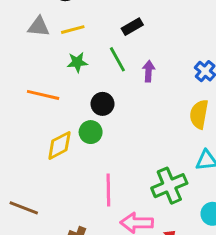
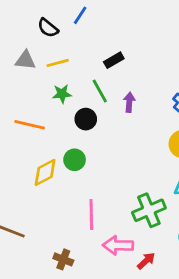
black circle: (103, 104) -> (86, 119), moved

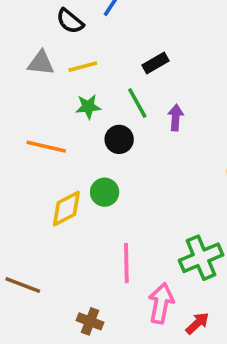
pink arrow: (118, 245) -> (161, 303), turned 100

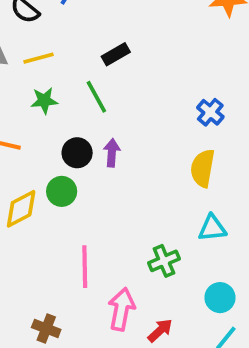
purple arrow: (176, 118) -> (112, 153), moved
black circle: (119, 139) -> (77, 153), moved
green cross: (201, 258) -> (164, 261), size x0.7

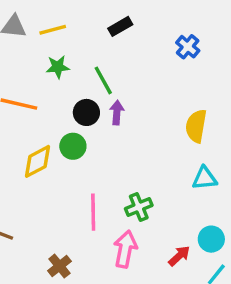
green line: (96, 97) -> (103, 80), moved
blue cross: (210, 112) -> (188, 47), moved
green cross: (164, 261) -> (139, 207), moved
brown cross: (46, 328) -> (59, 266), turned 30
red arrow: (160, 330) -> (179, 256), moved

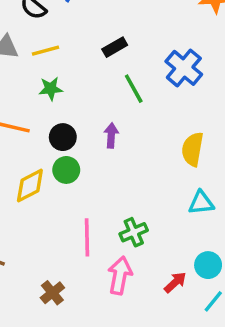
blue cross: (188, 47) -> (184, 68), size x1.5
green line: (103, 80) -> (134, 89), moved
black circle: (86, 112) -> (63, 137), moved

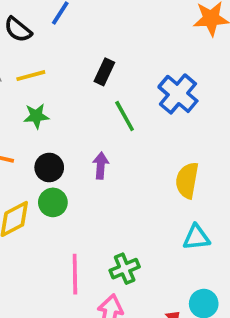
black rectangle: (115, 47) -> (104, 72), turned -35

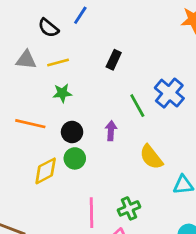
blue cross: (178, 94) -> (169, 93), moved
green line: (125, 116) -> (137, 106), moved
yellow semicircle: (187, 180) -> (151, 157), moved, turned -48

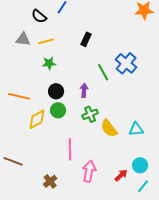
orange line: (30, 124) -> (19, 96), moved
yellow semicircle: (151, 157) -> (109, 128), moved
green cross: (129, 208) -> (90, 114), moved

